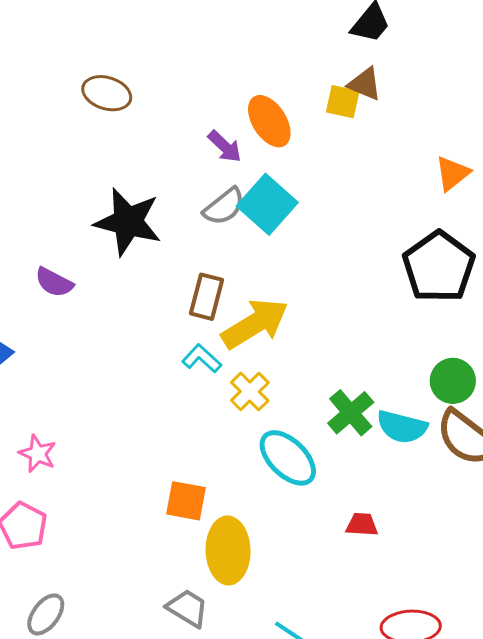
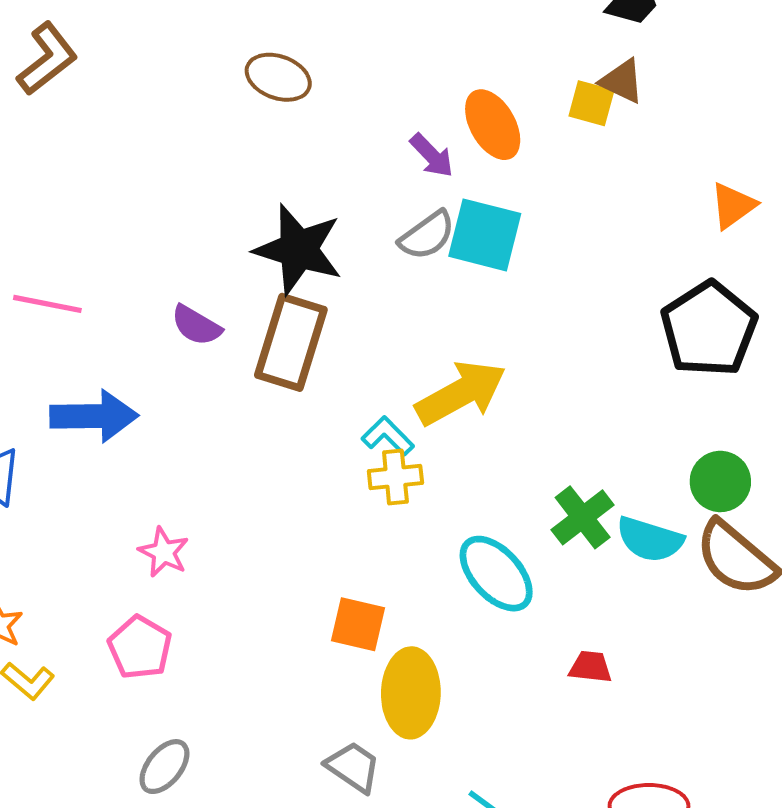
cyan square: (267, 204) -> (485, 235), turned -30
brown rectangle: (206, 297) -> (291, 342), moved, size x1.5
yellow cross: (250, 391) -> (395, 477), moved, turned 36

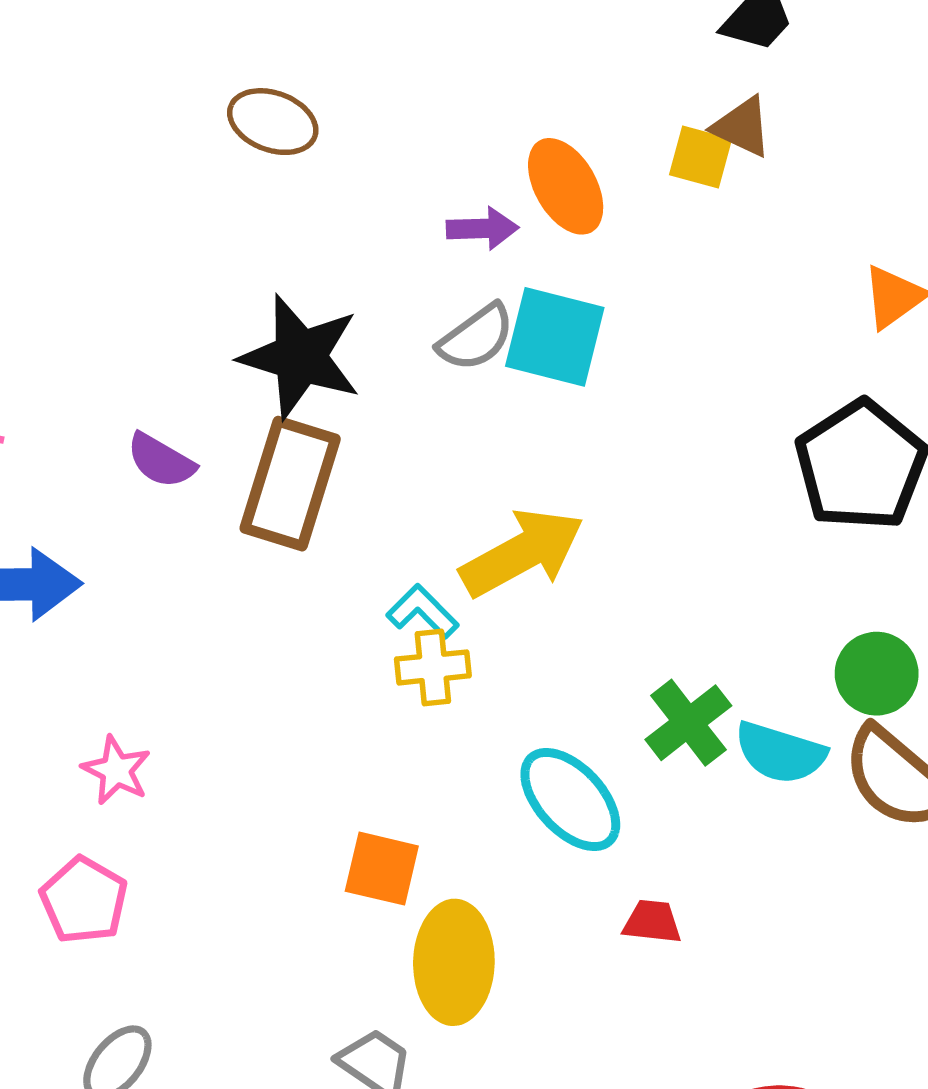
purple arrow: (432, 156) -> (482, 228), turned -48
red trapezoid: (590, 667) -> (652, 922), moved

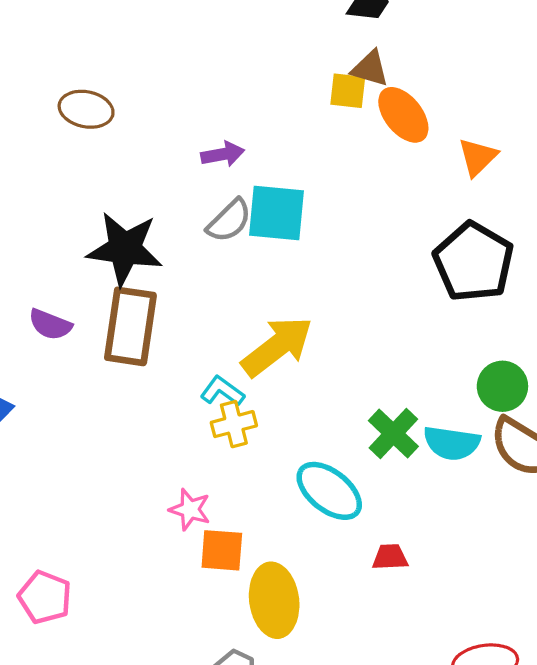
orange ellipse: (566, 186) -> (403, 115), moved
pink star: (116, 770) -> (190, 509), moved

